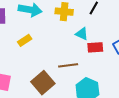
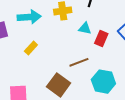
red rectangle: (95, 47) -> (101, 38), turned -49

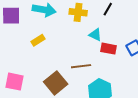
red rectangle: (101, 38) -> (109, 49), turned 63

